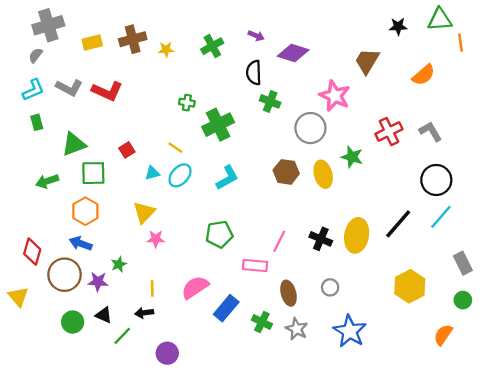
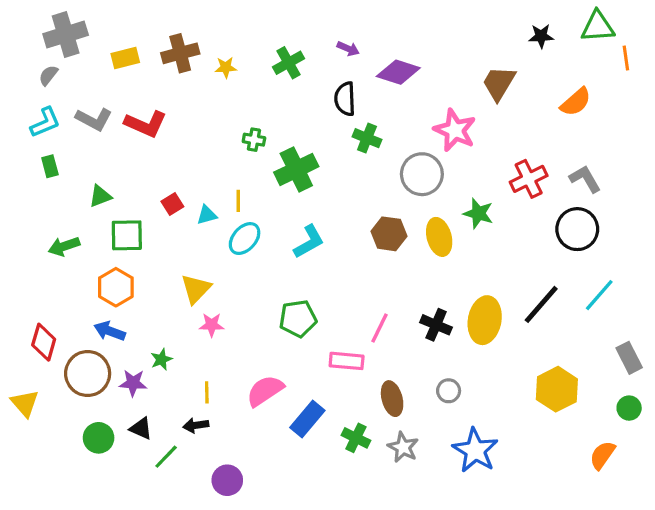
green triangle: (74, 144) -> (100, 196), size x0.7
yellow line: (175, 148) -> (238, 201), turned 56
cyan triangle: (152, 173) -> (207, 215), moved
black circle: (436, 180) -> (577, 229), moved

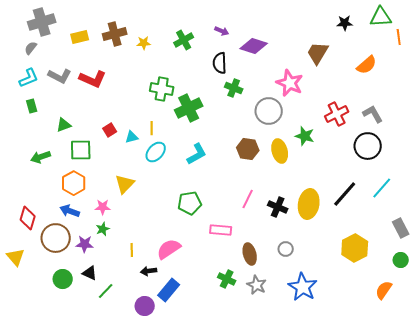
green cross: (254, 140) -> (162, 89), size x1.6
pink star: (212, 325) -> (103, 207), moved
pink line: (380, 328) -> (248, 199), moved
blue rectangle: (307, 419) -> (169, 290), moved
black arrow: (196, 425) -> (149, 271), moved

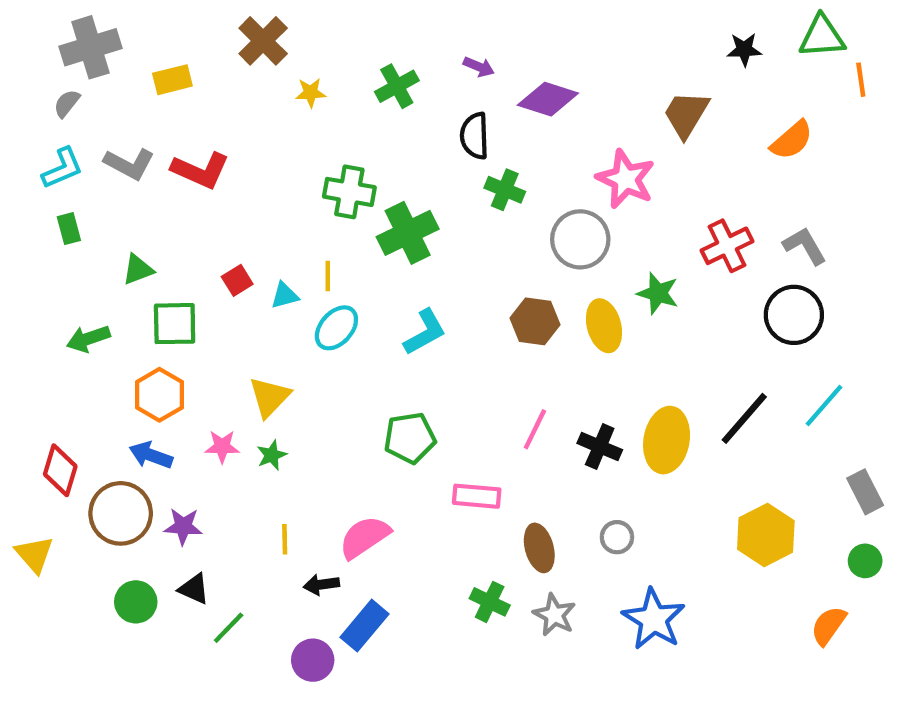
brown cross: (115, 34) -> (263, 41), moved, turned -30
green star: (103, 229) -> (272, 455), moved

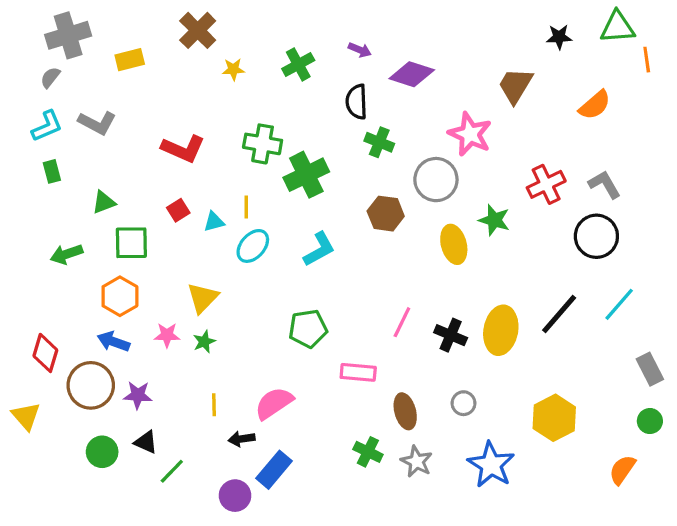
red L-shape: (200, 170) -> (183, 149), moved
brown hexagon: (535, 321) -> (386, 214), moved
yellow hexagon: (766, 535) -> (554, 418), moved

